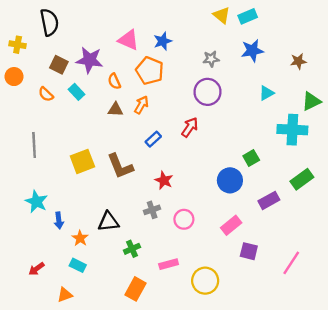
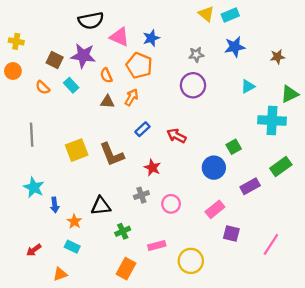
black semicircle: (49, 22) -> (91, 20), moved, turned 90
red arrow: (190, 127) -> (177, 136), moved, turned -96

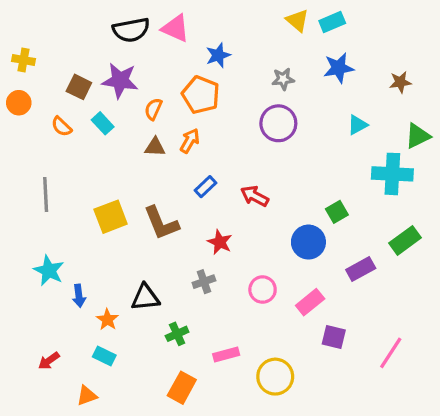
pink triangle: (119, 37) -> (175, 28), moved
orange semicircle: (106, 75) -> (153, 109), turned 48
pink circle: (171, 204) -> (263, 290), moved

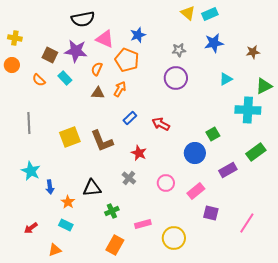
pink triangle: (175, 28) -> (105, 39), moved
gray cross: (204, 282) -> (129, 178), turned -32

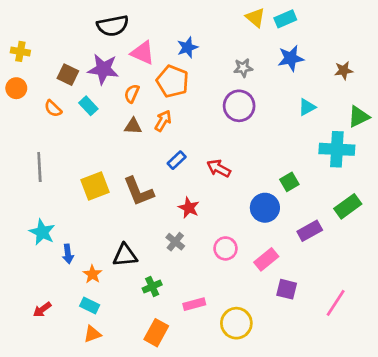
orange triangle: (55, 250) -> (92, 334), moved

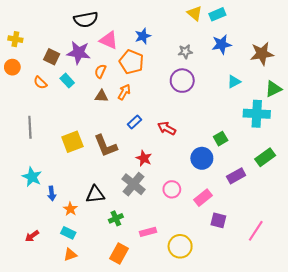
brown star: (344, 71) -> (262, 54), size x1.6
gray cross: (175, 242) -> (134, 184), size x1.6

